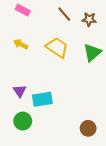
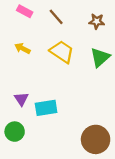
brown line: (64, 14) -> (56, 17), moved
green circle: (23, 121) -> (15, 132), moved
brown circle: (88, 128) -> (96, 139), size x1.6

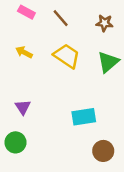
cyan rectangle: (46, 108) -> (84, 117), moved
brown circle: (96, 139) -> (103, 151), size x0.7

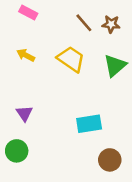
brown line: (61, 18) -> (84, 23), moved

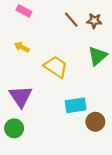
yellow trapezoid: (71, 59) -> (56, 67), moved
purple triangle: (24, 113) -> (21, 96), size x1.6
brown circle: (110, 160) -> (95, 122), moved

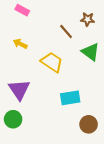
brown line: (71, 20) -> (66, 32), moved
green triangle: (98, 56) -> (91, 52), turned -42
brown circle: (95, 122) -> (89, 124), moved

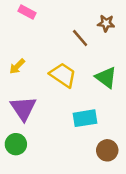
yellow arrow: (20, 44) -> (17, 66), moved, turned -72
green triangle: (91, 52) -> (106, 77), moved

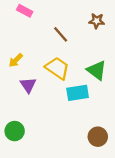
brown line: (80, 38) -> (61, 34), moved
purple triangle: (23, 108) -> (28, 85), moved, size x0.7
cyan rectangle: (85, 118) -> (78, 93), moved

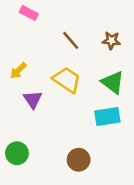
brown star: (97, 21) -> (111, 40), moved
cyan rectangle: (78, 93) -> (107, 116), moved
brown circle: (98, 137) -> (79, 160), moved

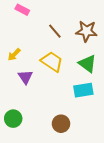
brown star: (111, 40) -> (86, 31), size x1.5

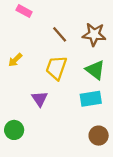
yellow trapezoid: (52, 62) -> (56, 68), turned -105
purple triangle: (25, 77) -> (40, 99), moved
brown circle: (61, 124) -> (99, 136), moved

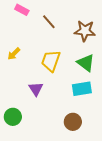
brown line: (60, 34) -> (49, 22), moved
brown circle: (99, 136) -> (73, 122), moved

